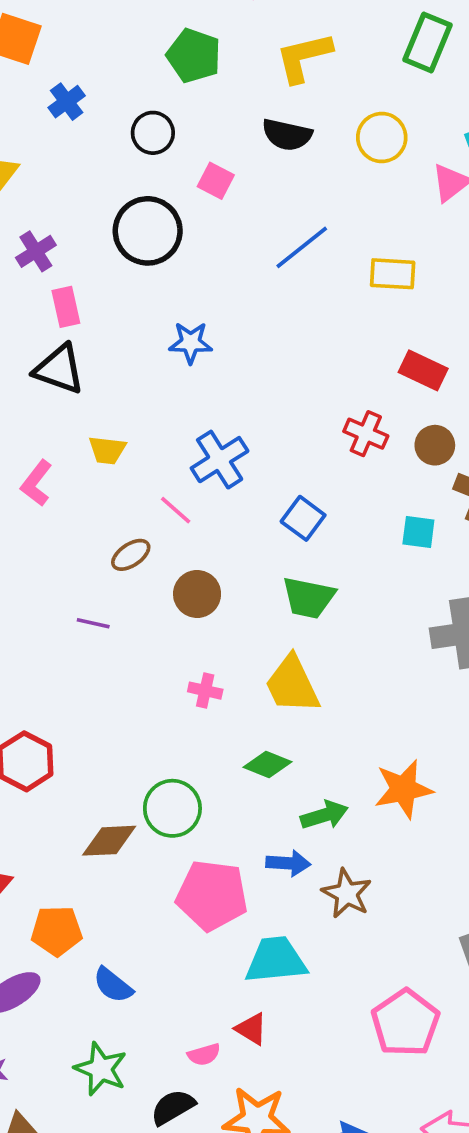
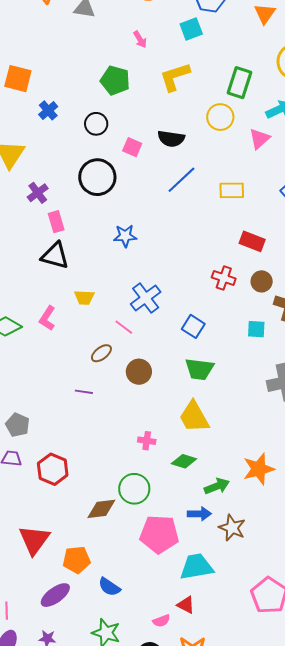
green rectangle: (428, 42) -> (239, 83), moved
black semicircle: (287, 135) -> (171, 139), moved
pink cross: (205, 691) -> (147, 441), moved

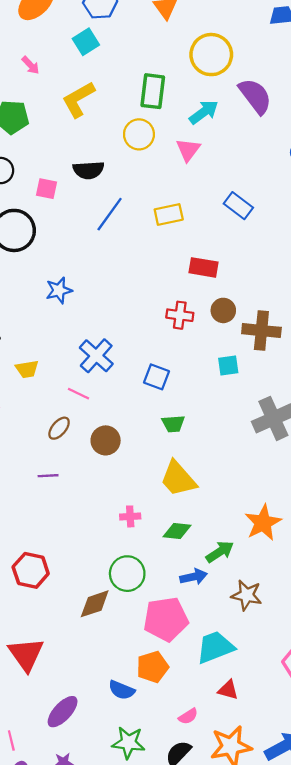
green trapezoid: (199, 369) -> (173, 424), size x0.7
blue arrow: (199, 514) -> (194, 577), moved
orange pentagon: (77, 560) -> (153, 667), moved
red triangle: (186, 605) -> (228, 690), moved

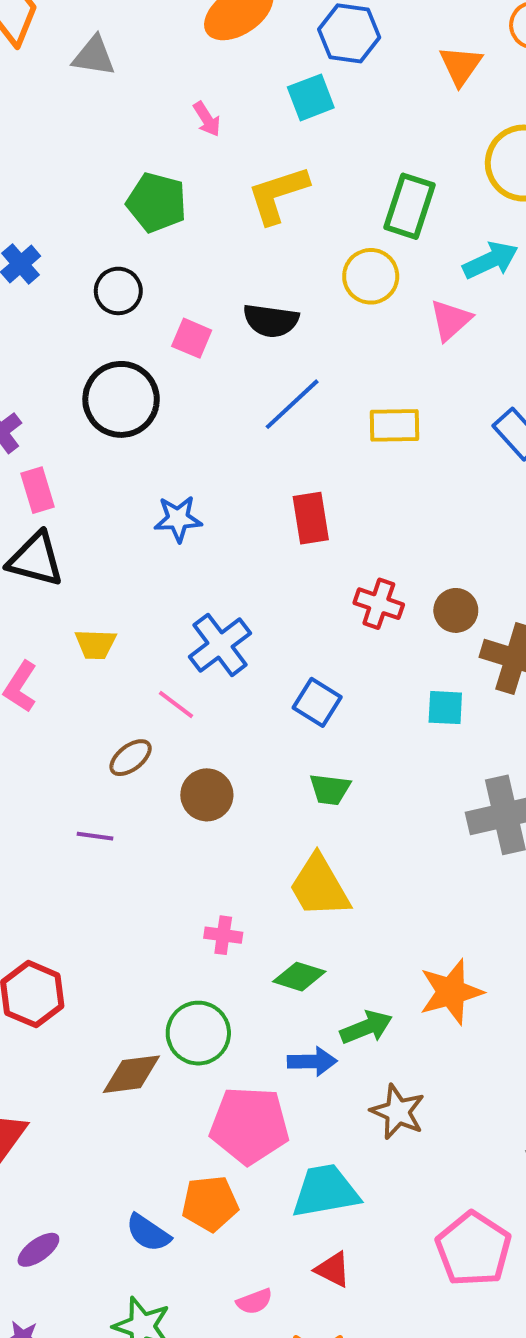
red rectangle: (203, 267) -> (311, 518), moved, turned 60
purple ellipse: (63, 712) -> (38, 1250), size x0.7

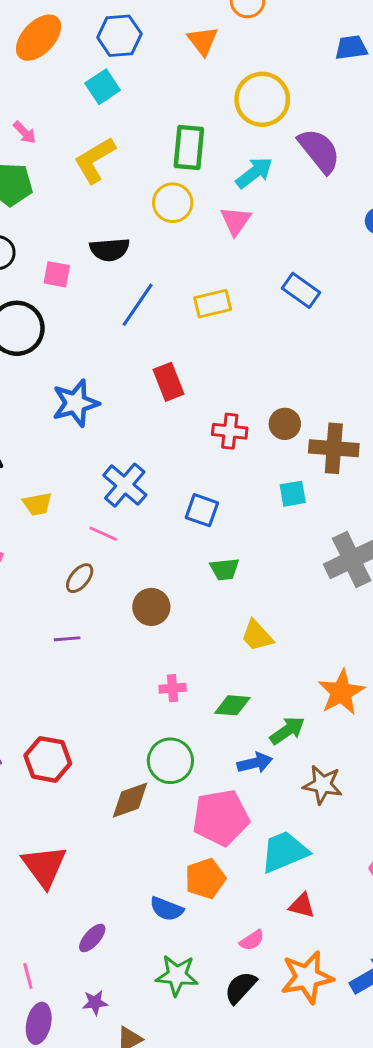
pink arrow: (207, 119) -> (25, 132), moved
blue star: (178, 519) -> (75, 403), size x1.4
brown circle: (207, 795) -> (151, 607), moved
yellow trapezoid: (319, 886) -> (257, 636), moved, size x0.7

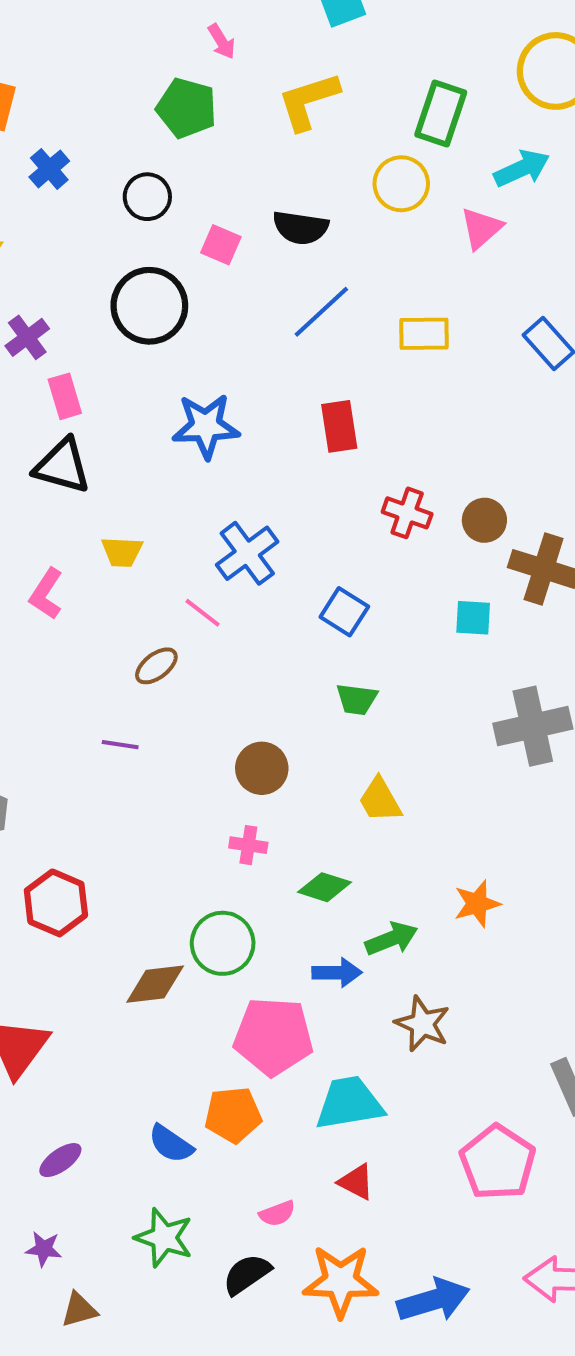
brown circle: (151, 607) -> (262, 768), moved
orange star: (341, 692) -> (477, 904), size x0.7

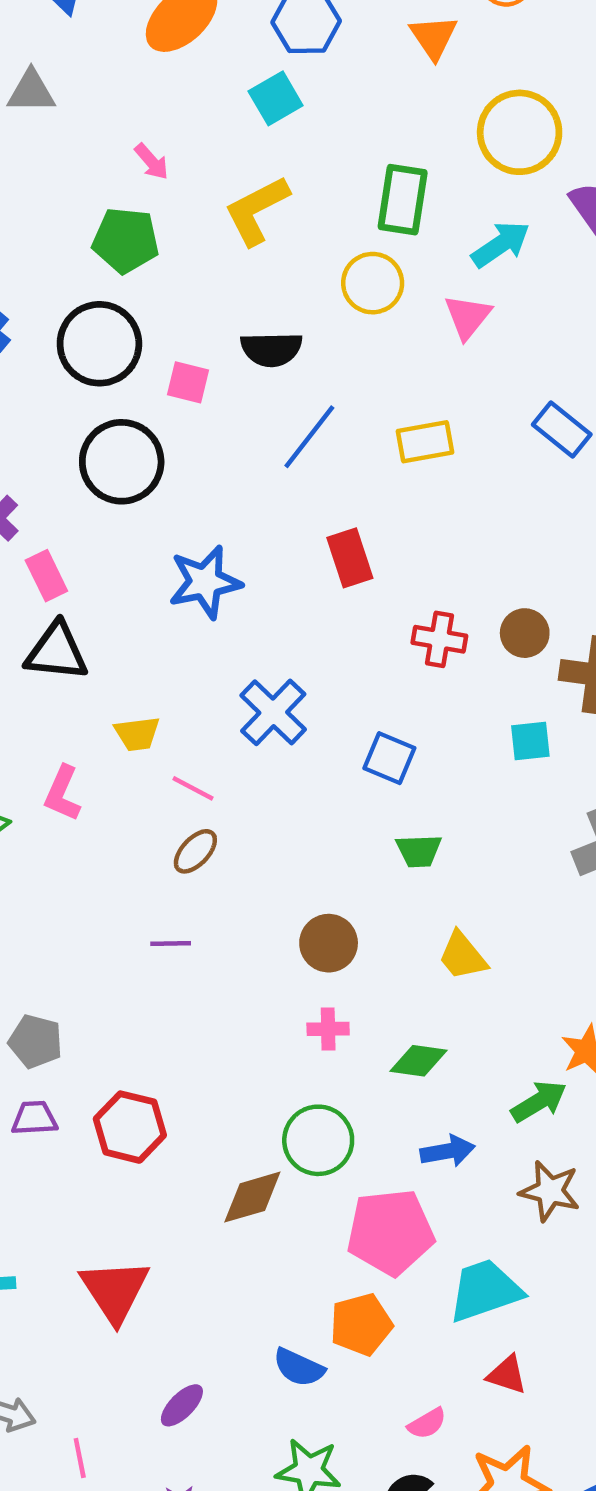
black circle: (147, 197) -> (99, 344), size x1.6
pink line: (203, 613) -> (193, 788), moved
green arrow: (391, 939) -> (539, 1102), moved

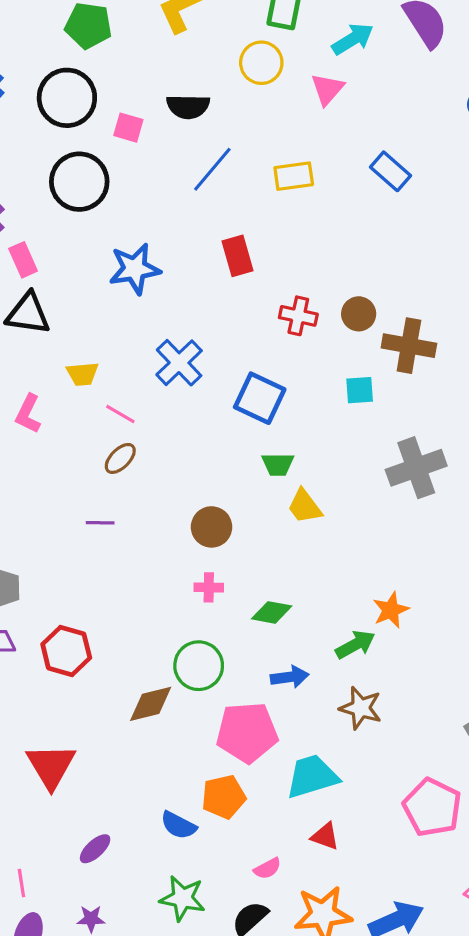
blue square: (389, 758) -> (260, 398), size x1.4
yellow trapezoid: (463, 956) -> (305, 506), moved

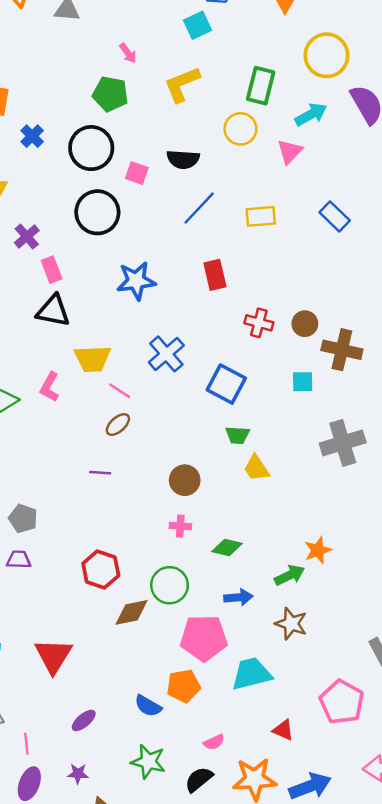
yellow trapezoid: (82, 374) -> (92, 359), size x1.5
red hexagon: (66, 651) -> (101, 569), moved
red triangle: (325, 836) -> (283, 730), moved

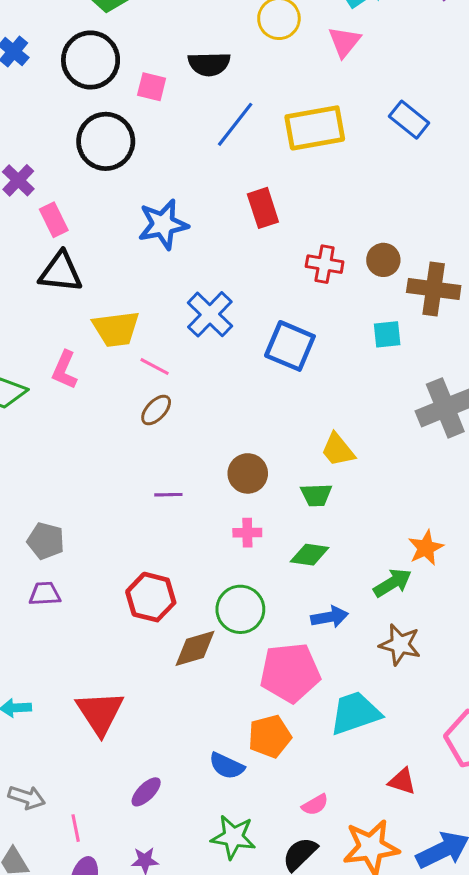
yellow rectangle: (261, 216) -> (315, 128), size x1.5
green trapezoid: (238, 435) -> (316, 495), moved
purple line: (100, 473) -> (168, 495), moved

